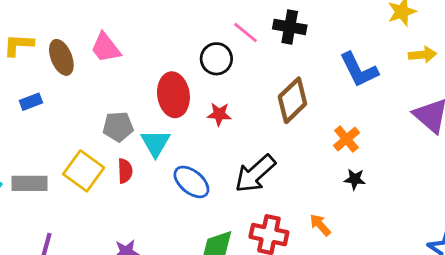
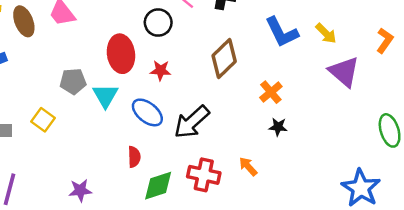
yellow arrow: (423, 55) -> (326, 33), moved, turned 50
yellow square: (84, 171) -> (43, 120), size x0.7
red semicircle: (125, 171) -> (134, 157), moved
blue ellipse: (191, 182) -> (147, 112), moved

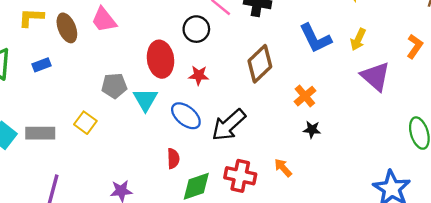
yellow arrow: (326, 33) -> (358, 39), turned 70

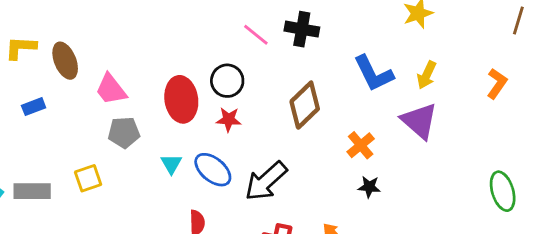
pink trapezoid: (104, 20) -> (111, 89), moved
black circle: (196, 29) -> (227, 81), moved
purple triangle: (375, 76) -> (419, 121), moved
cyan triangle: (145, 100) -> (171, 164), moved, size x0.7
yellow square: (85, 123) -> (88, 178), turned 35

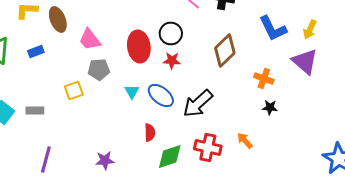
orange cross: (361, 145) -> (264, 78), turned -30
yellow square: (88, 178) -> (74, 90), moved
gray rectangle: (32, 191) -> (35, 110), size x0.7

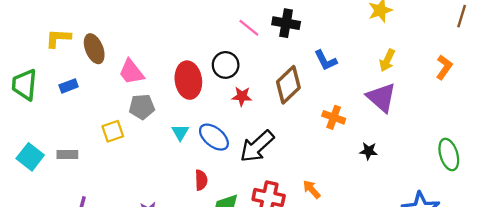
blue L-shape: (273, 28) -> (326, 60), moved, size x0.7
red star: (172, 60) -> (242, 96), moved
black star: (270, 108) -> (369, 151), moved

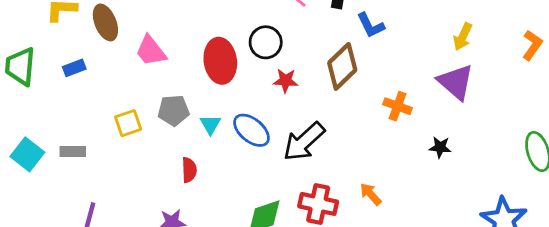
blue L-shape: (326, 60) -> (371, 25), moved
gray pentagon: (142, 107) -> (173, 110), moved
red semicircle: (201, 180) -> (189, 170), moved

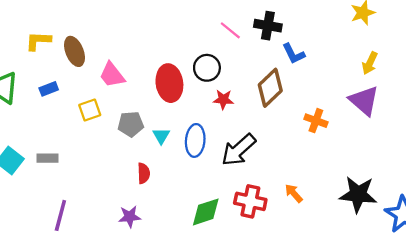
yellow square: (128, 123) -> (90, 110), moved
blue ellipse: (251, 130) -> (195, 140), turned 56
black star: (440, 147) -> (358, 194), moved, size x2.0

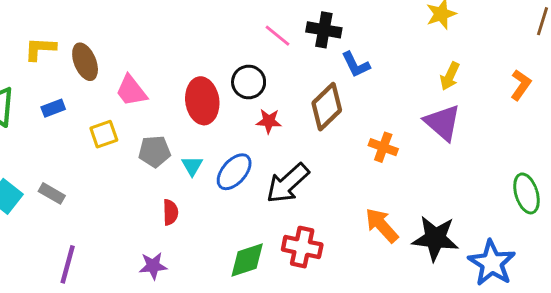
blue ellipse: (195, 140) -> (234, 172), turned 36
gray rectangle: (48, 158) -> (52, 193), turned 30
orange arrow: (294, 193) -> (382, 225), moved, size x1.5

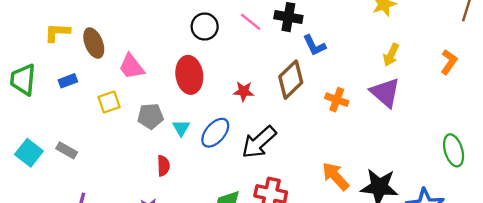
black circle: (249, 82) -> (205, 27), moved
orange cross: (383, 147) -> (337, 100), moved

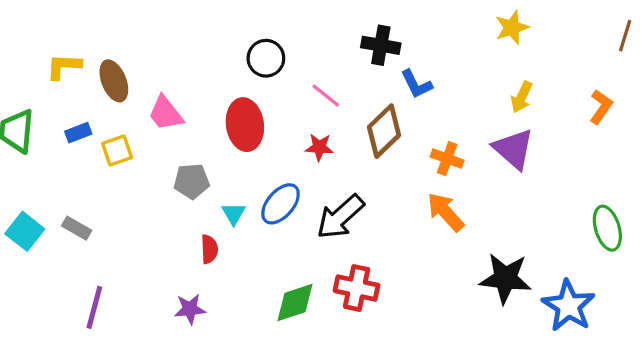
pink line: (251, 22) -> (326, 95), moved
yellow square: (109, 102) -> (117, 150), moved
cyan triangle: (181, 128) -> (234, 214), moved
orange arrow: (336, 176) -> (446, 212), moved

